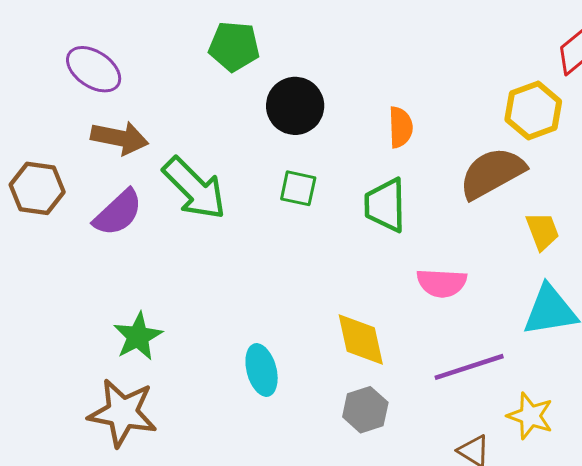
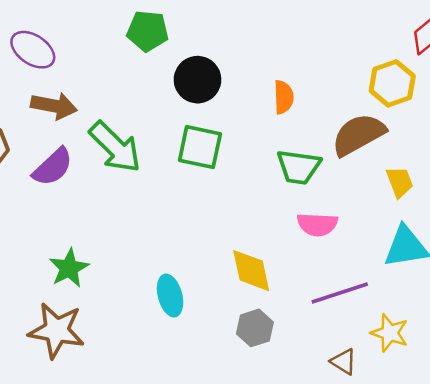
green square: (298, 188) -> (200, 147), size x1.5
green trapezoid: (385, 205) -> (299, 167), moved, turned -81

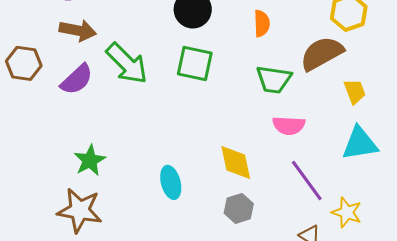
purple line: (340, 293) -> (307, 180), turned 72

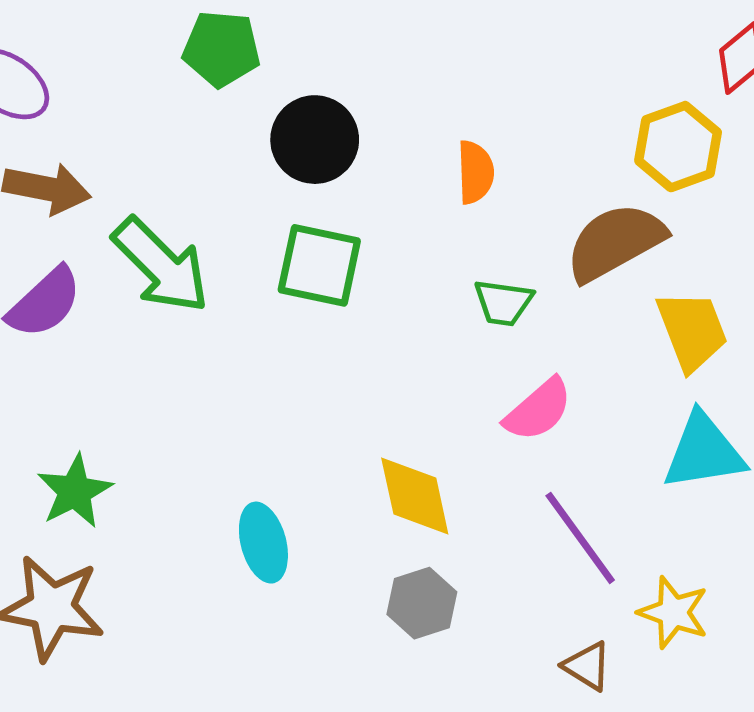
green trapezoid: (274, 79) -> (503, 303), size x0.7
yellow trapezoid: (355, 91) -> (692, 331), size x1.4
pink semicircle: (289, 125) -> (538, 410), turned -44

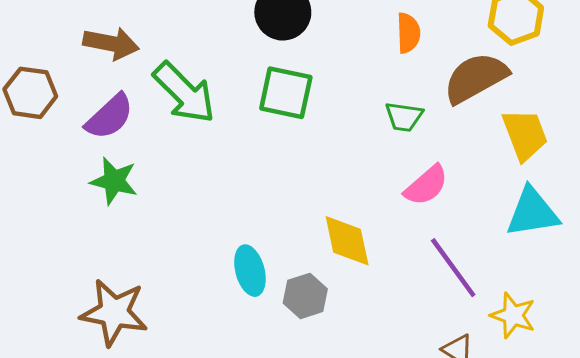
orange semicircle: (475, 172) -> (408, 33), moved
green star: (75, 491) -> (114, 181), moved, turned -30
gray hexagon: (422, 603) -> (305, 296), moved

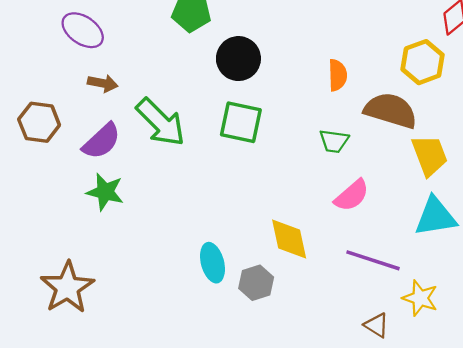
brown arrow: (111, 43) -> (103, 83), size x0.7
brown semicircle: (476, 78) -> (391, 110), turned 46
purple line: (453, 268) -> (373, 260), turned -36
brown star: (114, 312) -> (67, 287), moved, turned 30

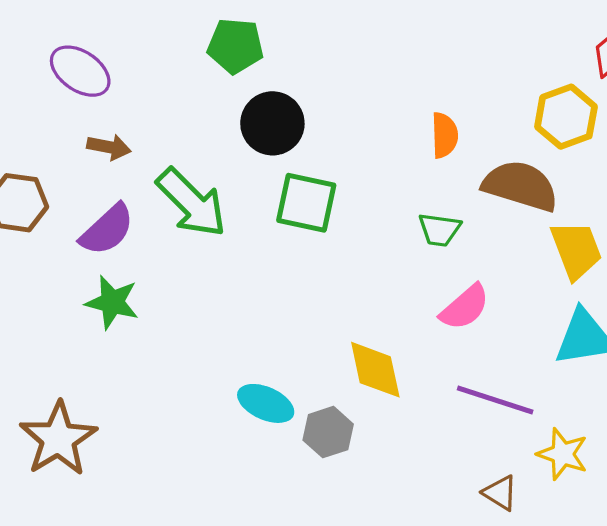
black circle: (238, 59) -> (272, 123), moved
cyan ellipse: (212, 263) -> (266, 403), turned -51

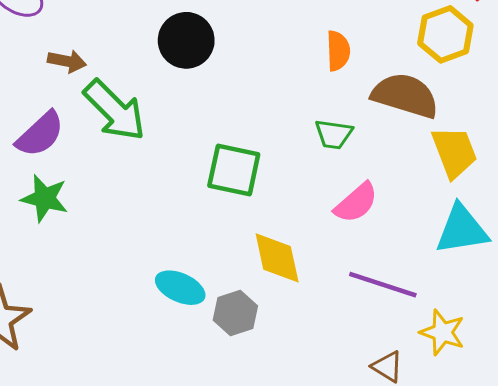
brown arrow: (109, 147) -> (67, 61), moved
green square: (306, 203) -> (234, 170), moved

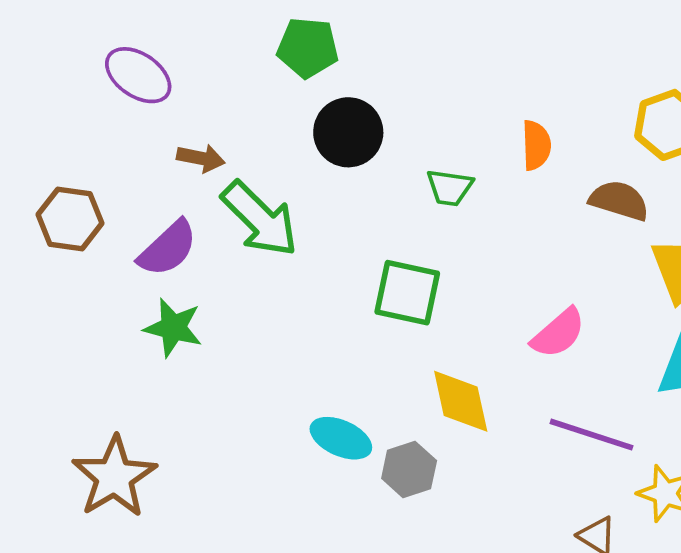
brown semicircle: (405, 95) -> (619, 200), size x0.7
green trapezoid: (334, 134) -> (450, 188), moved

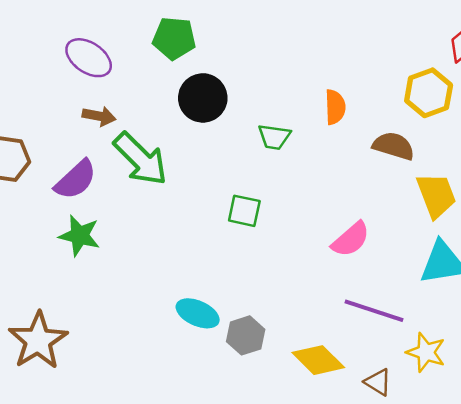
purple ellipse: (138, 75) -> (89, 58), moved
green square: (407, 293) -> (244, 211), size x0.7
yellow diamond: (461, 401) -> (318, 360), moved, turned -33

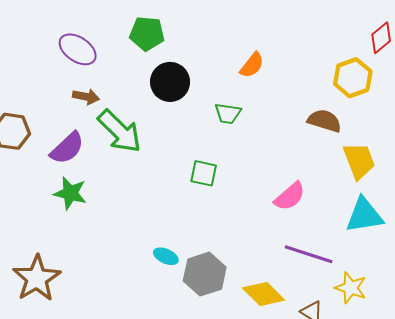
orange semicircle: (335, 107) -> (252, 65), moved, turned 40
cyan ellipse: (198, 313) -> (166, 256), size x0.7
gray hexagon: (246, 335) -> (205, 274), size x1.4

